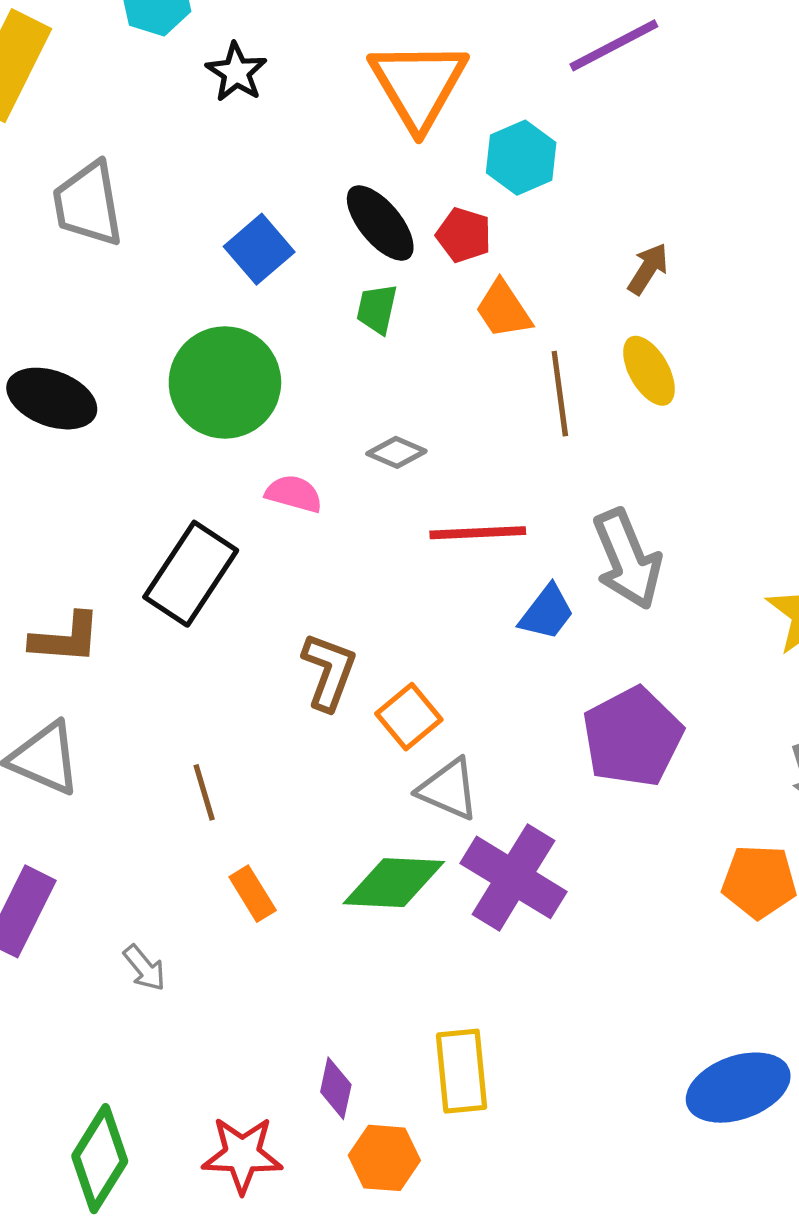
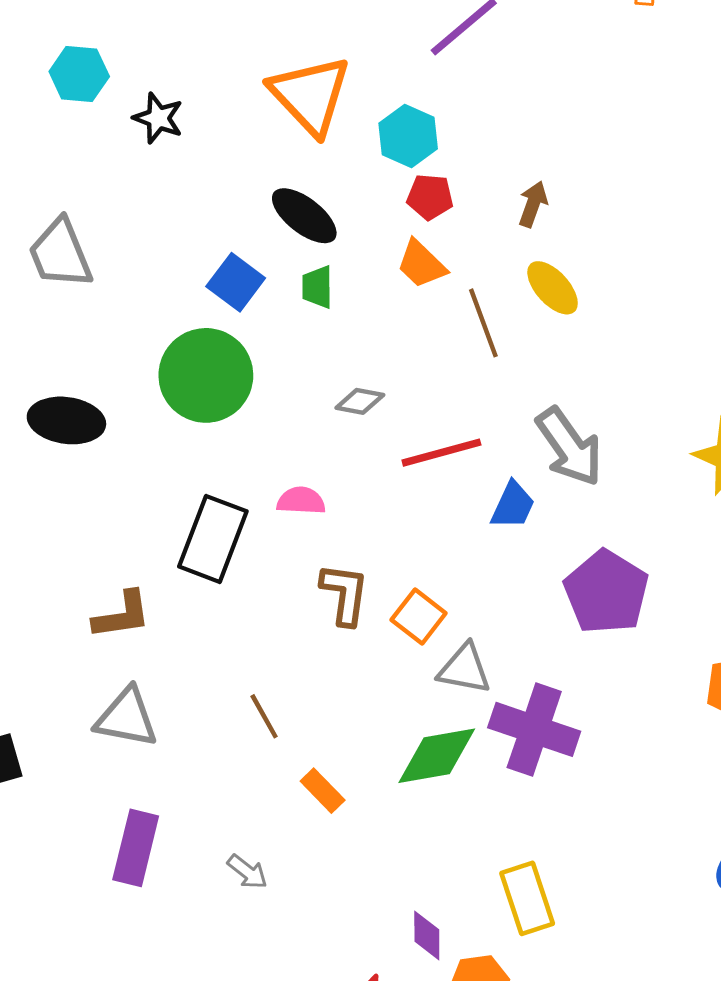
red pentagon: (464, 235) -> (430, 197), moved
blue square: (259, 249) -> (236, 282), moved
pink semicircle: (294, 494) -> (301, 501), moved

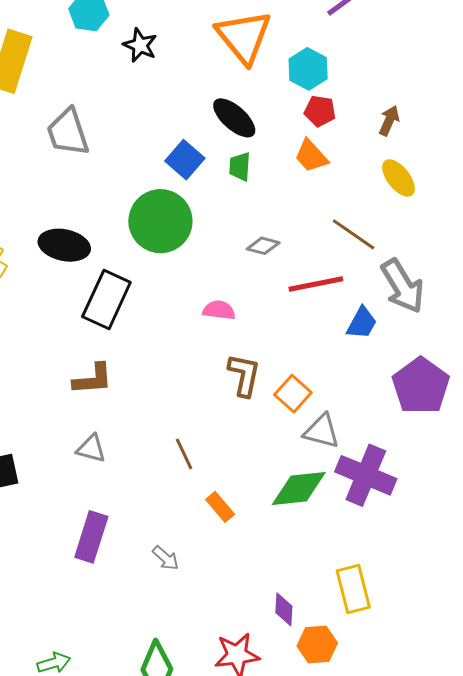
brown line: (483, 323) -> (354, 234), moved, turned -39
black rectangle: (213, 539) -> (106, 299), moved
gray triangle: (127, 718) -> (91, 449), size x0.7

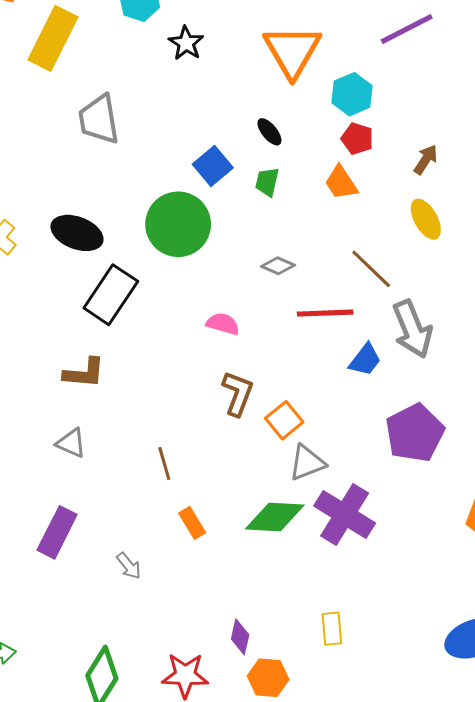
black ellipse: (234, 118) -> (269, 132), size x0.6
gray triangle: (322, 431) -> (307, 463), turned -45
yellow rectangle: (353, 589) -> (332, 629), moved, size x0.7

